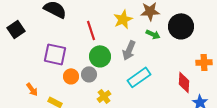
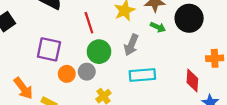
cyan rectangle: (139, 77) -> (142, 75), turned 30
orange arrow: (32, 89) -> (23, 88), size x1.5

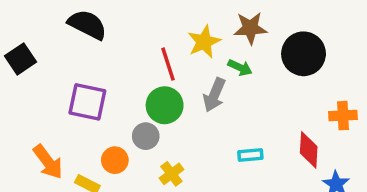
red line: (89, 23) -> (168, 64), moved
green arrow: (158, 27) -> (240, 68), moved
orange circle: (67, 74) -> (115, 160), moved
cyan rectangle: (142, 75) -> (250, 155), moved, size x0.6

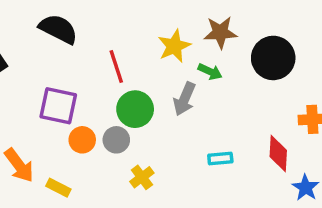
red line: (168, 64) -> (116, 67), moved
orange circle: (115, 160) -> (82, 140), moved

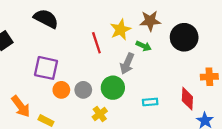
red line: (116, 67) -> (96, 43), moved
green circle: (135, 109) -> (113, 88), moved

